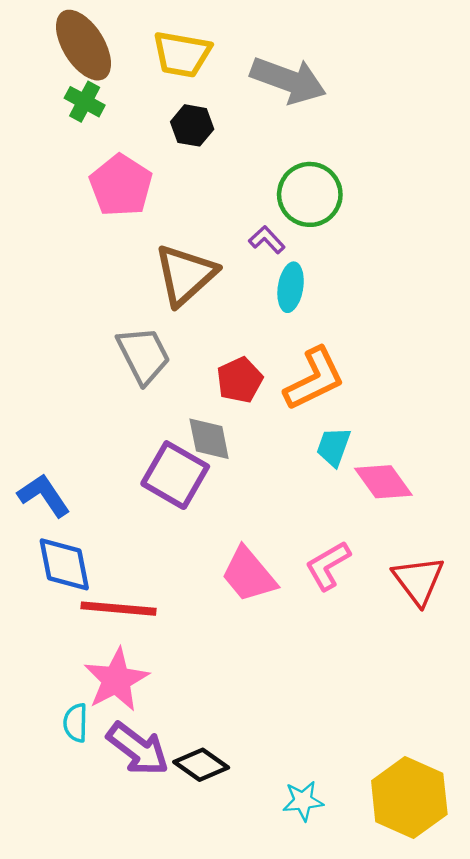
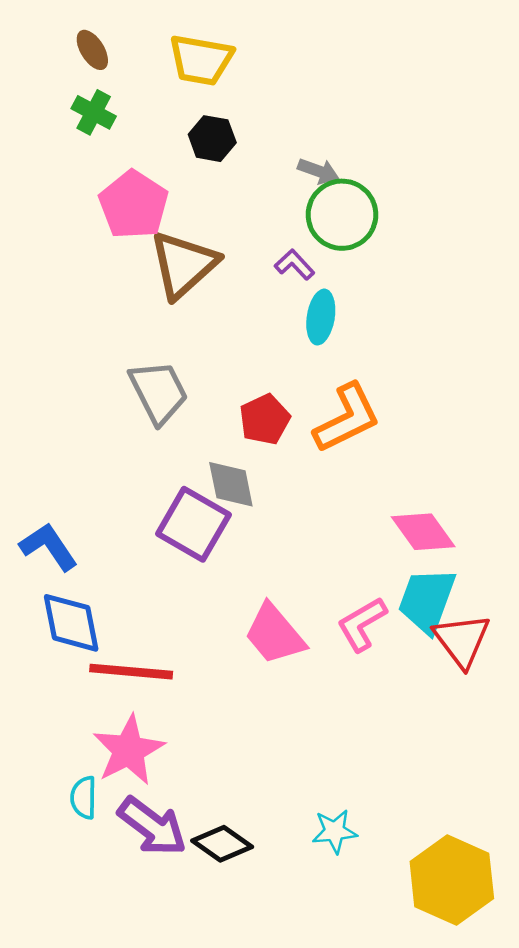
brown ellipse: (83, 45) -> (92, 50), size x0.5
gray arrow: (288, 80) -> (318, 171), moved, size x0.5
brown triangle: (185, 275) -> (183, 265), moved
cyan trapezoid: (334, 447) -> (427, 600), moved, size x1.5
cyan star: (303, 801) -> (335, 831), moved

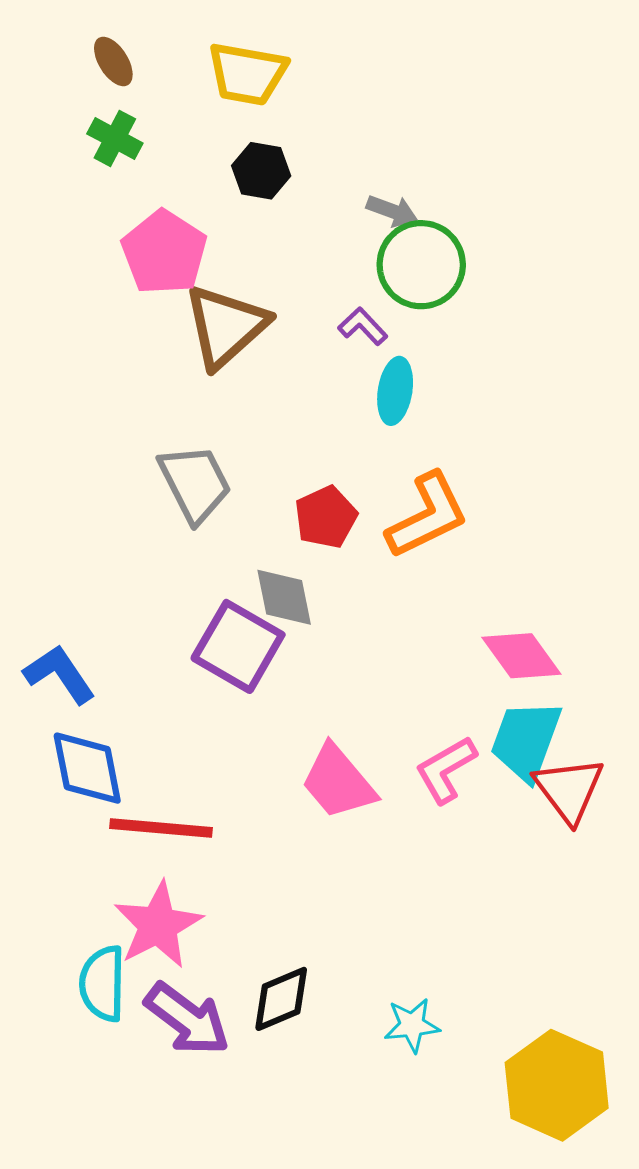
cyan semicircle: (84, 798) -> (103, 984), size x1.4
black diamond: (222, 844) -> (281, 999), moved, turned -58

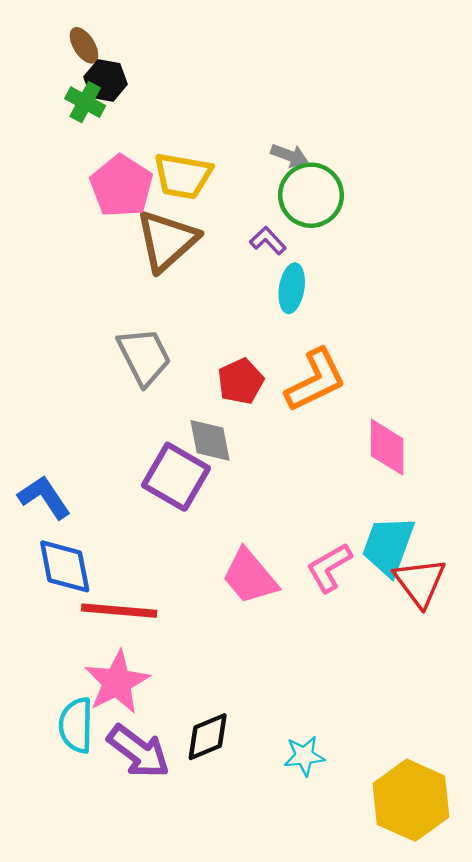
yellow trapezoid: (247, 74) -> (183, 176), moved
black hexagon: (261, 171) -> (106, 81), moved
pink diamond: (521, 656) -> (387, 447), moved, turned 36

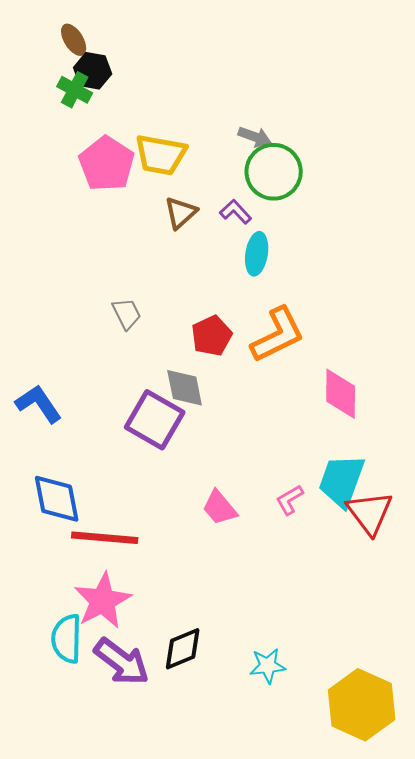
brown triangle: (167, 241) -> (181, 213), moved, size x0.6
gray trapezoid: (144, 356) -> (127, 314), size x0.6
blue L-shape: (44, 497) -> (39, 404), moved
pink L-shape: (329, 567) -> (290, 500), size x0.7
pink trapezoid: (250, 577) -> (220, 508), size x0.7

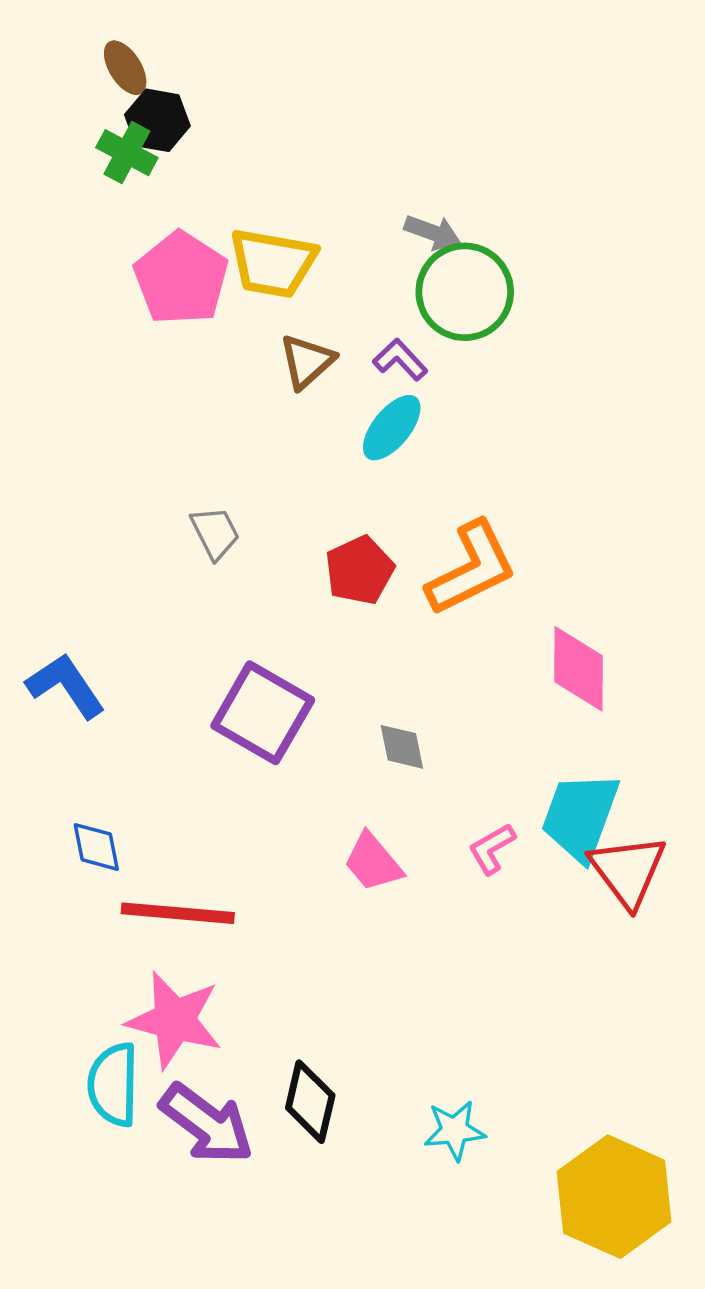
cyan ellipse: (257, 254) -> (392, 428), moved, turned 30
gray diamond: (185, 388) -> (402, 747), moved, size x0.7
blue diamond: (57, 499) -> (96, 847), size x0.6
pink star: (103, 601) -> (174, 1020), turned -30
black diamond: (183, 649) -> (310, 1102), turned -54

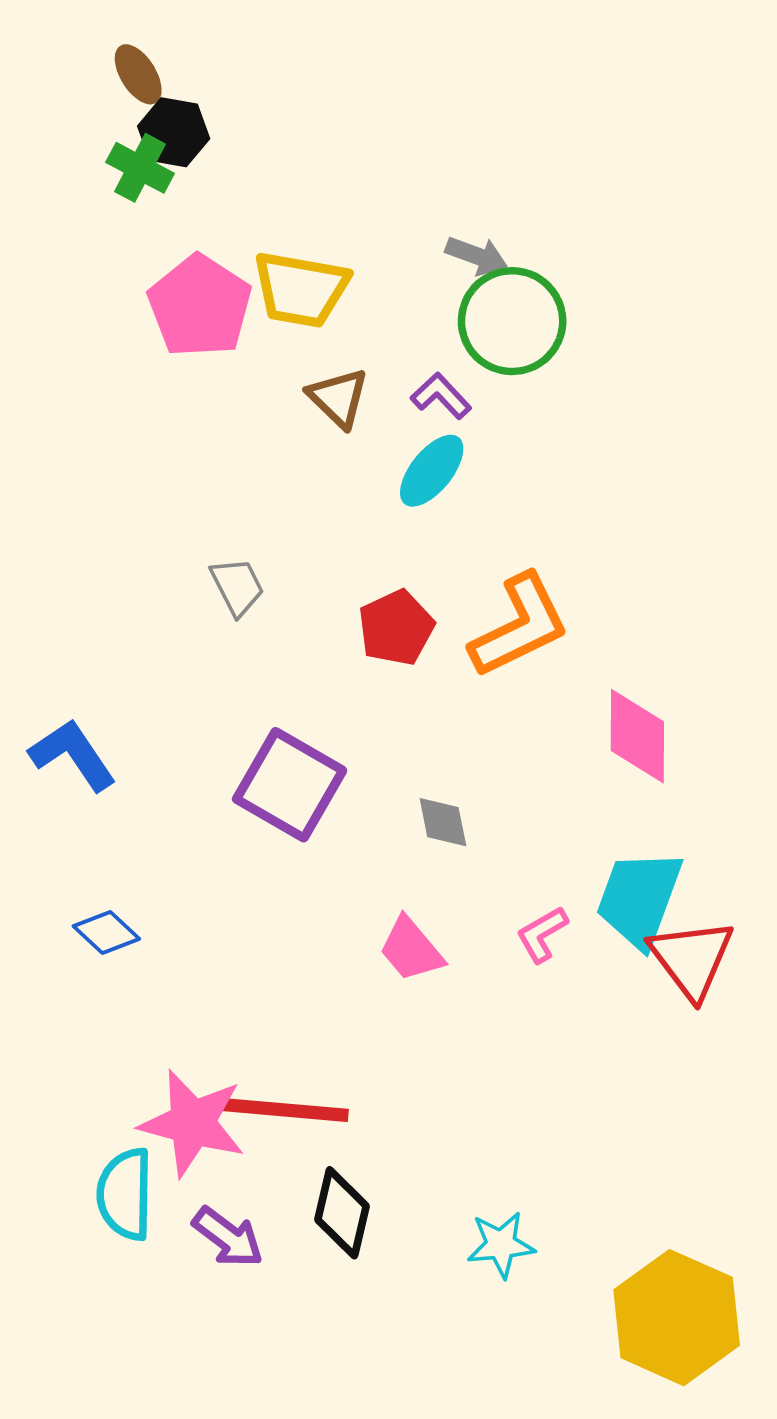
brown triangle: (307, 361) -> (338, 398), turned -34
blue diamond: (96, 847) -> (106, 932), turned -36
red line: (178, 913) -> (286, 1110), moved
purple arrow: (207, 1124) -> (228, 1237), size x0.7

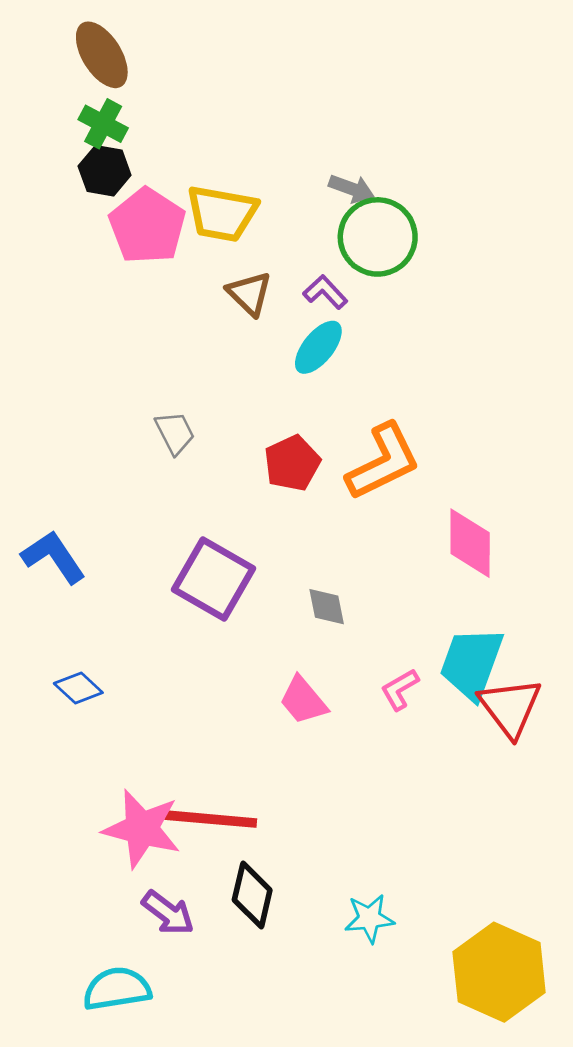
brown ellipse: (138, 74) -> (102, 55), size x1.5
black hexagon: (174, 132) -> (105, 171), moved
cyan semicircle: (125, 1194) -> (117, 989), moved, turned 80

